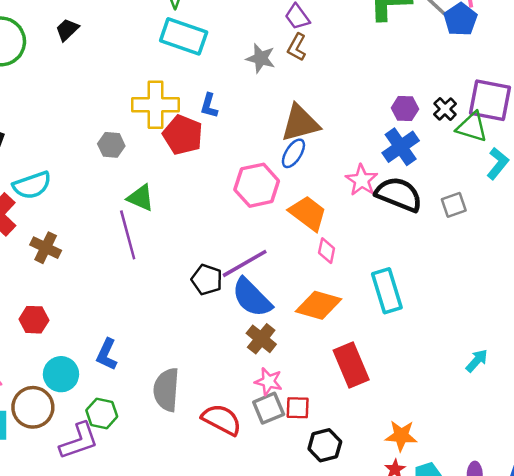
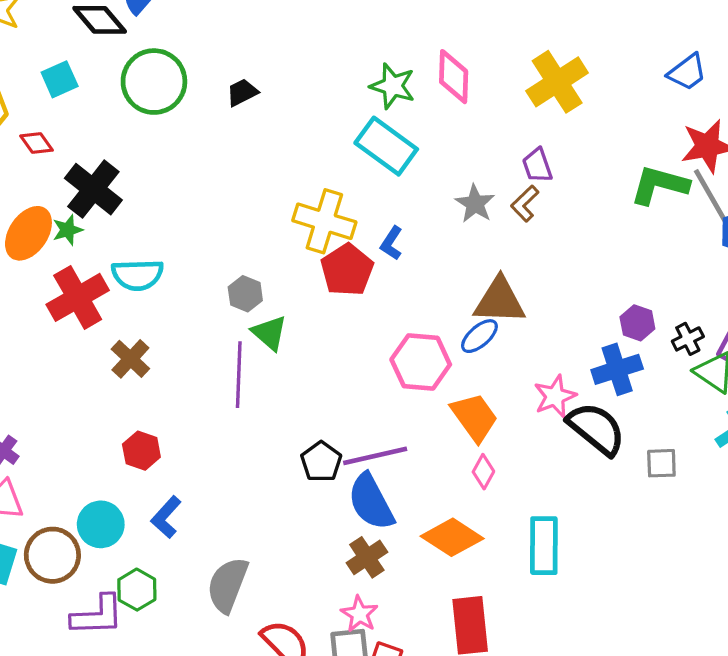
gray hexagon: (111, 145) -> (245, 294), moved
red hexagon: (34, 320) -> (141, 451), moved

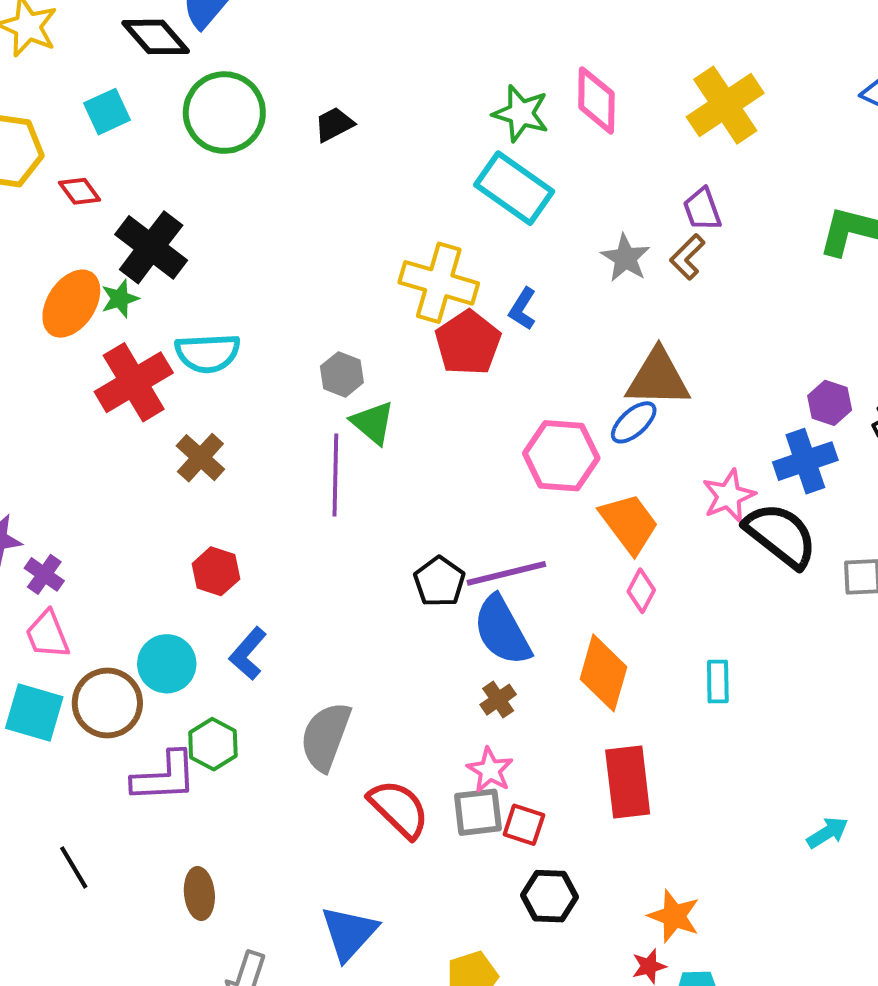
orange diamond: (452, 537) -> (604, 673), turned 74
cyan rectangle: (544, 546) -> (718, 681), size x0.6
brown cross: (367, 557) -> (498, 700), size x0.7

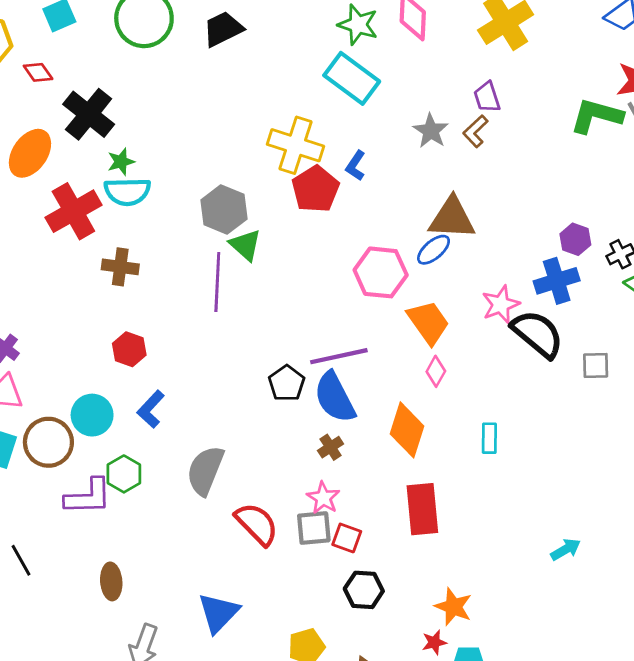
black trapezoid: (334, 124) -> (223, 29), size x1.4
green star: (120, 299) -> (121, 162), moved
gray hexagon: (342, 374) -> (224, 210), size x1.5
brown cross: (200, 458) -> (120, 267), turned -36
black pentagon: (439, 582) -> (287, 383), moved

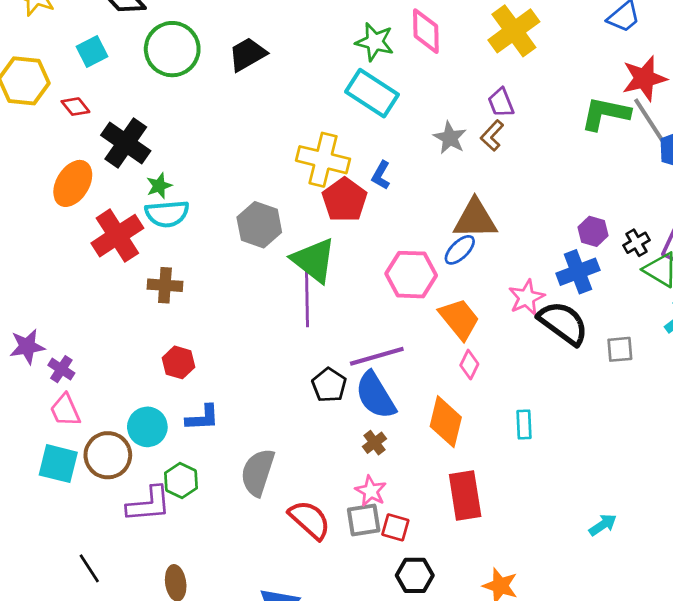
green triangle: (245, 245) -> (314, 260), moved, size x1.5
purple line: (217, 282) -> (307, 299), moved
blue L-shape: (151, 409) -> (202, 418), turned -132

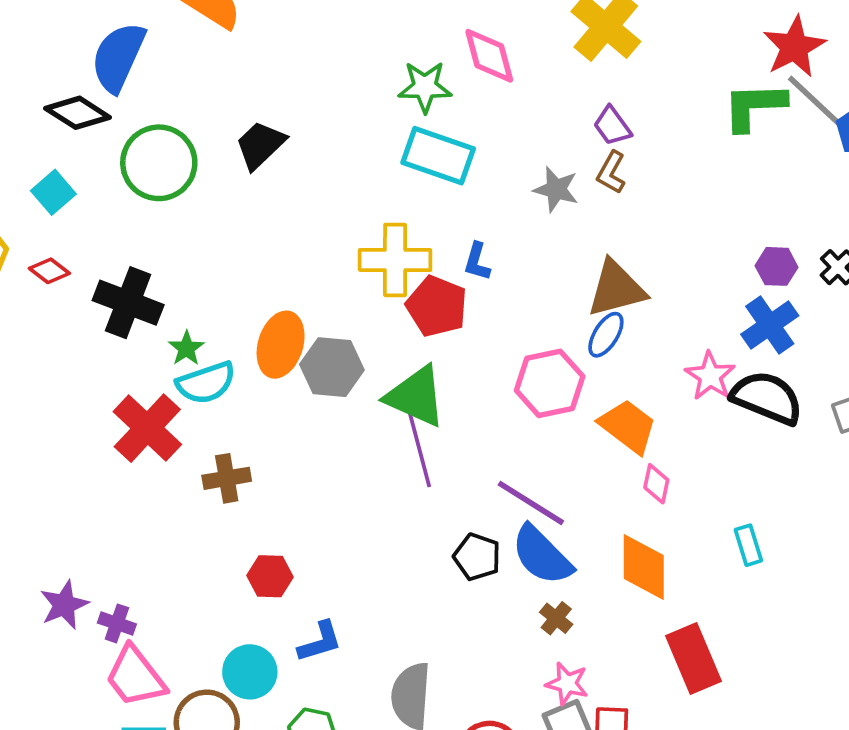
orange ellipse: (73, 183) -> (281, 345), moved
purple line: (377, 356) -> (531, 503), turned 62
pink trapezoid: (65, 410) -> (135, 677), size x1.4

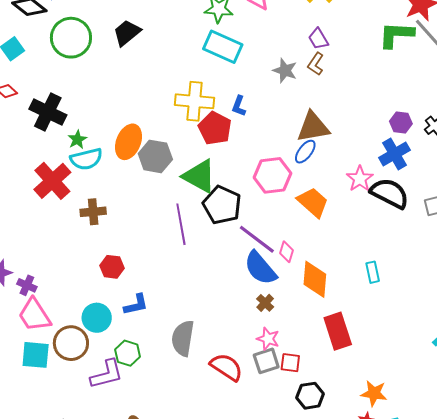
purple line: (420, 450) -> (181, 224), moved
pink diamond: (656, 484) -> (286, 252), moved
black pentagon: (477, 557) -> (222, 205), moved, size x1.5

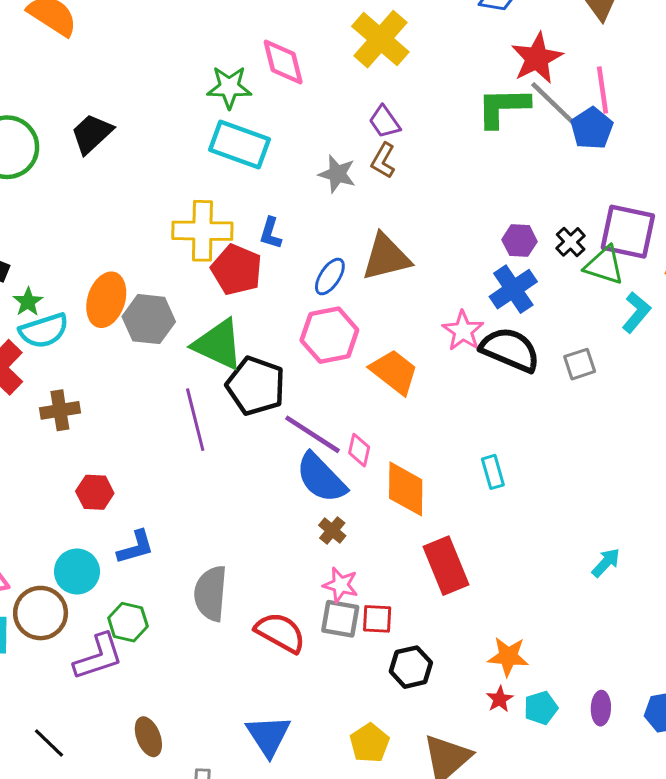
blue ellipse: (305, 152) -> (330, 277), moved
gray square: (266, 361) -> (340, 619), turned 32

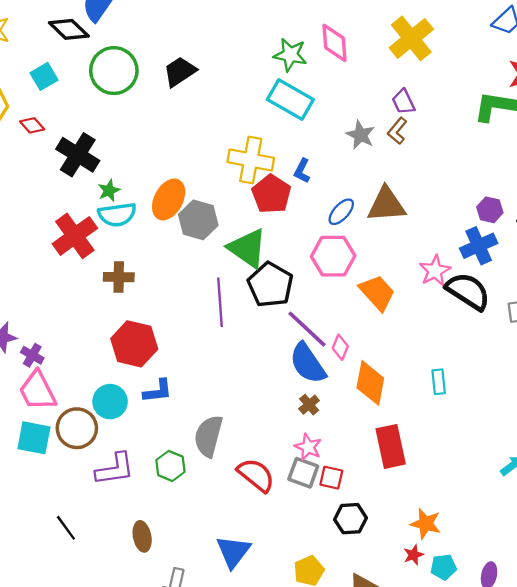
red hexagon: (95, 492) -> (134, 344), size x1.6
green hexagon: (128, 622) -> (170, 466), moved

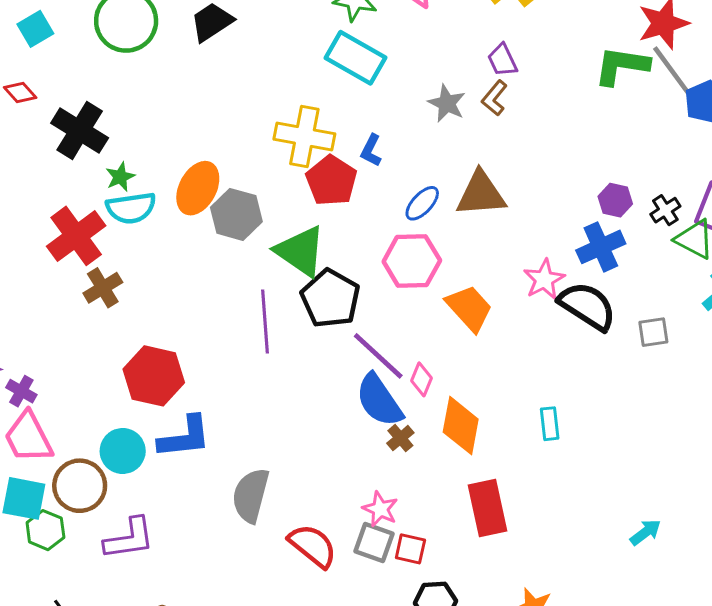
brown cross: (119, 277) -> (103, 288), moved, turned -32
blue L-shape: (158, 391) -> (185, 437), size x1.4
brown cross: (309, 405) -> (400, 438), moved
green hexagon: (170, 466) -> (45, 530), moved

